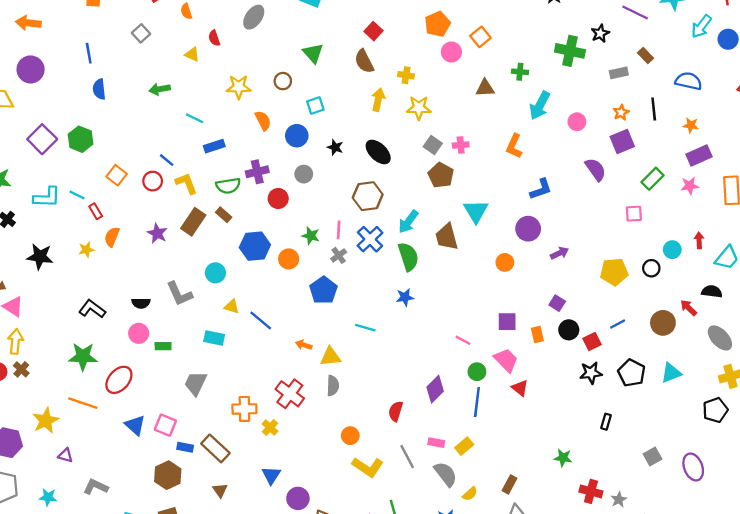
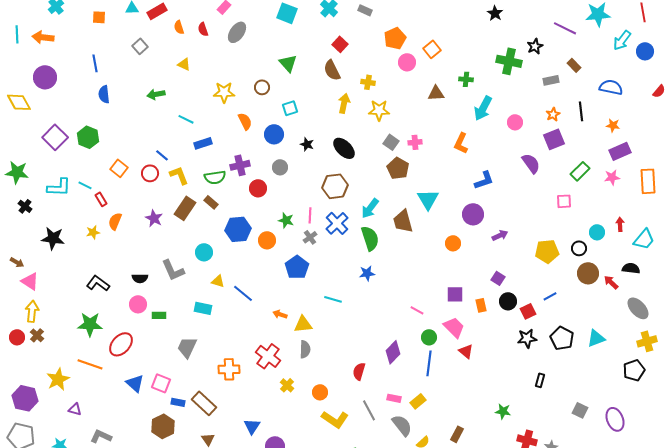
red semicircle: (214, 38) -> (203, 29), moved
brown circle: (663, 323) -> (588, 273), moved
yellow cross: (270, 427) -> (287, 385), moved
gray square: (652, 457) -> (580, 410), turned -35

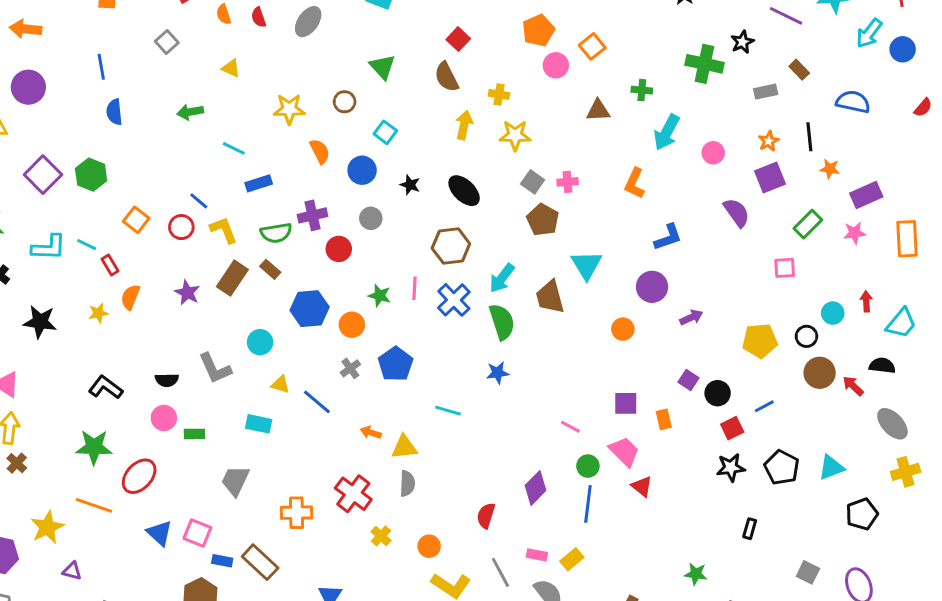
cyan square: (290, 108) -> (385, 132), turned -35
orange star: (613, 125) -> (830, 169), moved
gray cross: (310, 237) -> (350, 368), moved
black circle: (508, 301) -> (718, 393), moved
black pentagon: (634, 370) -> (862, 514), moved

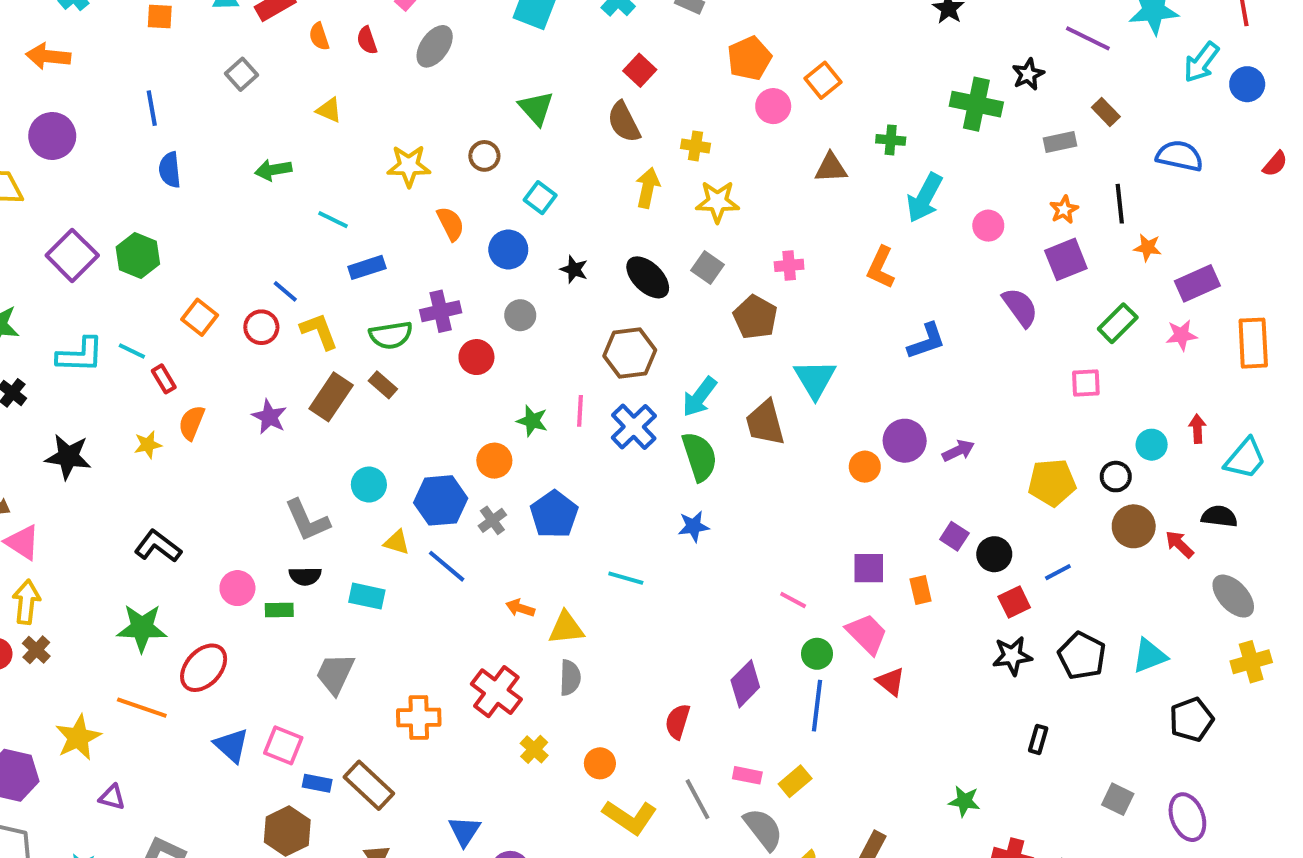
gray square: (533, 182) -> (707, 267), moved
purple circle: (652, 287) -> (905, 441), moved
blue hexagon: (310, 309) -> (441, 500), moved
black semicircle: (167, 380) -> (305, 576), moved

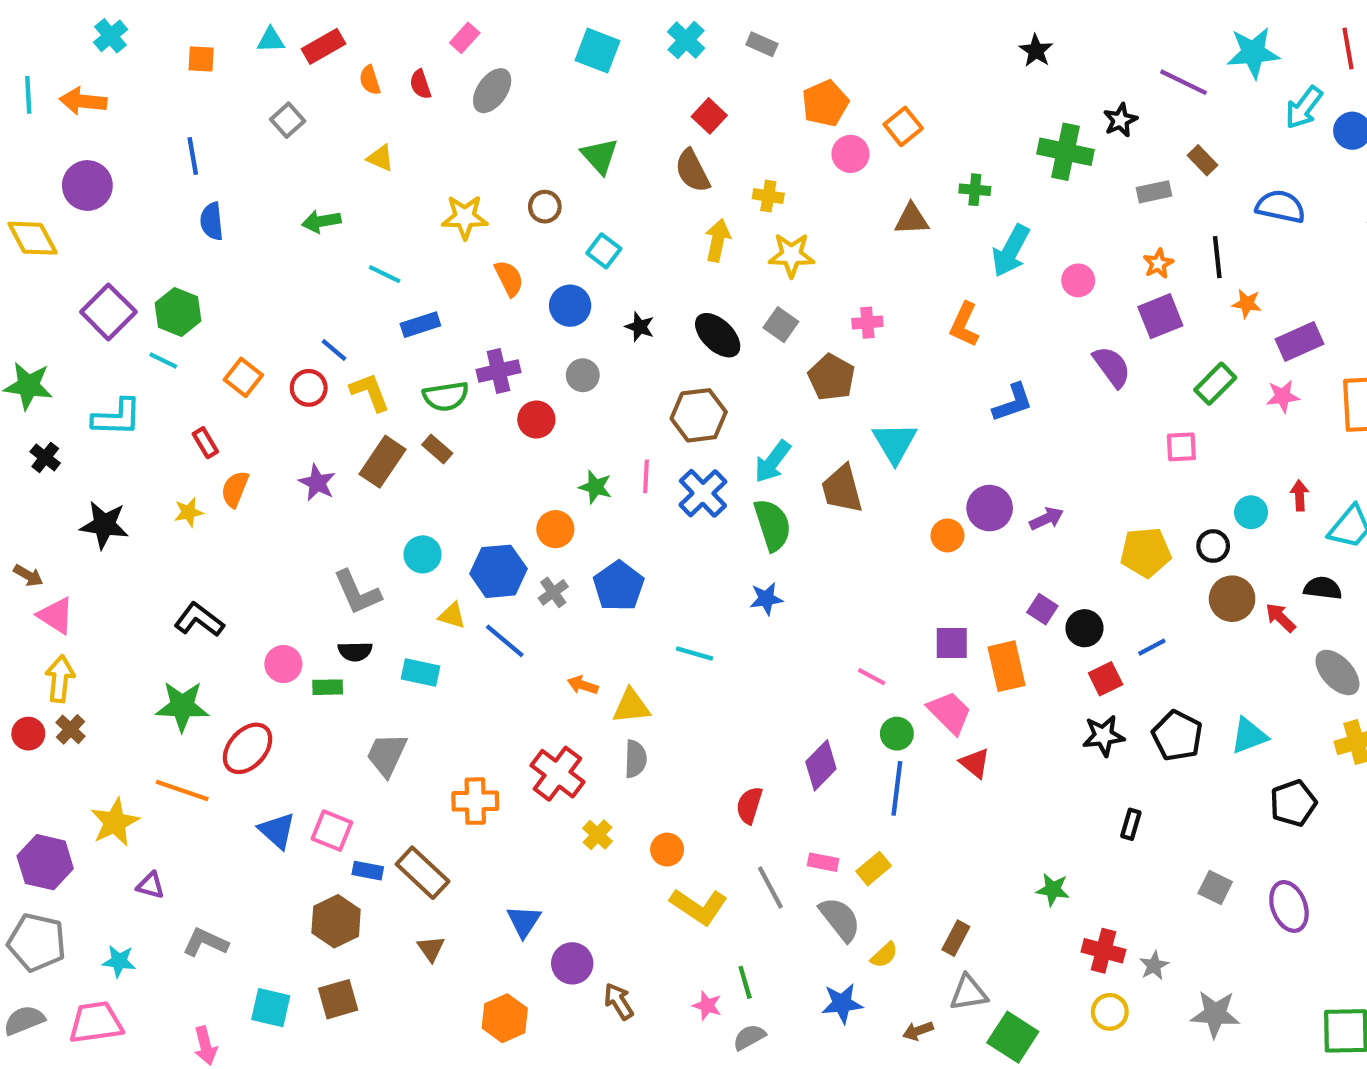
cyan line: (132, 351) -> (163, 360), moved
orange rectangle: (921, 590) -> (1006, 666), size x1.6

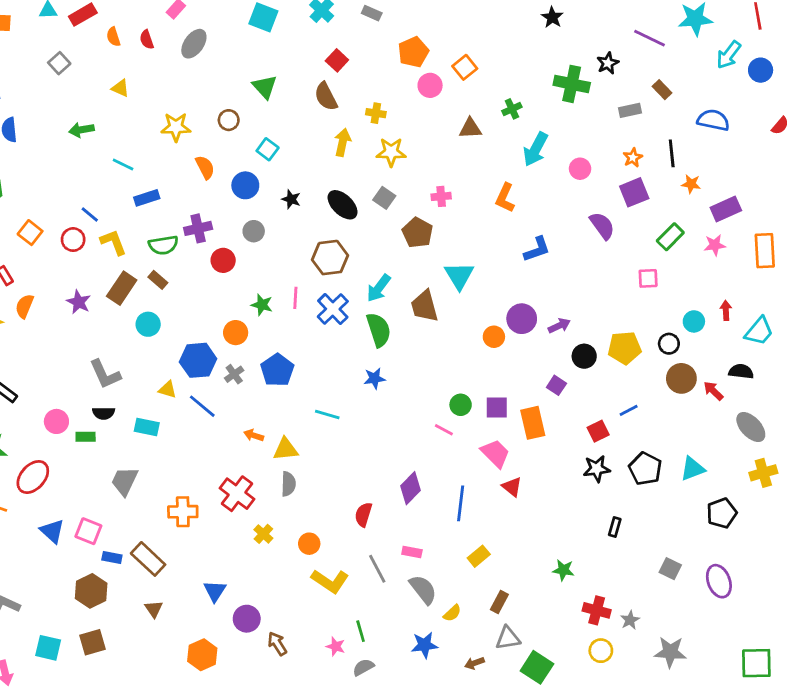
green cross: (975, 190) -> (512, 109), turned -30
cyan circle: (423, 554) -> (148, 324), moved
black circle: (1084, 628) -> (584, 356), moved
green circle: (897, 734) -> (461, 405), moved
yellow rectangle: (874, 869) -> (479, 556), moved

